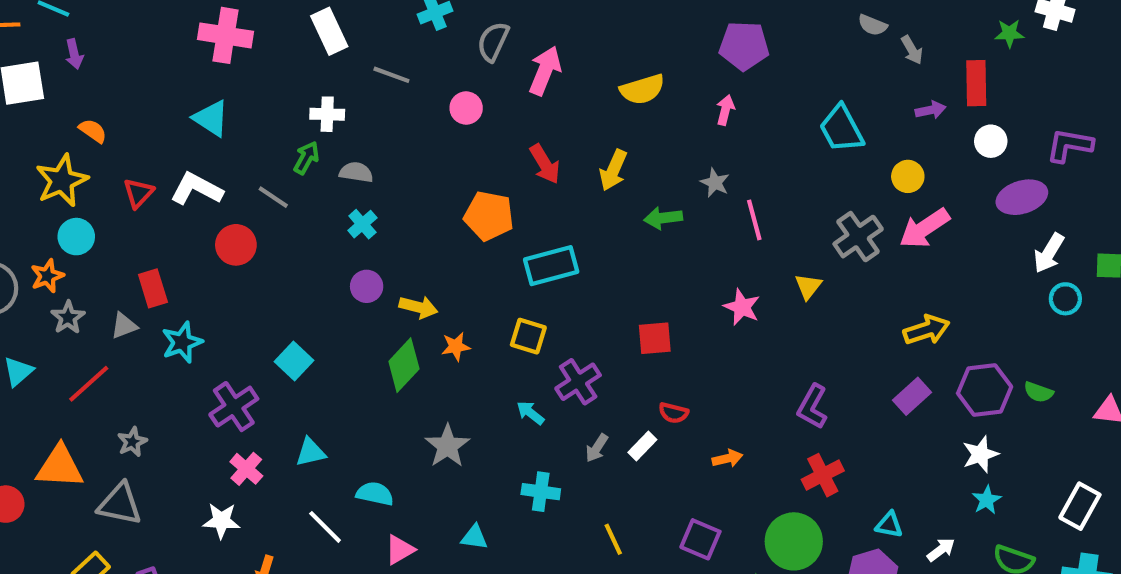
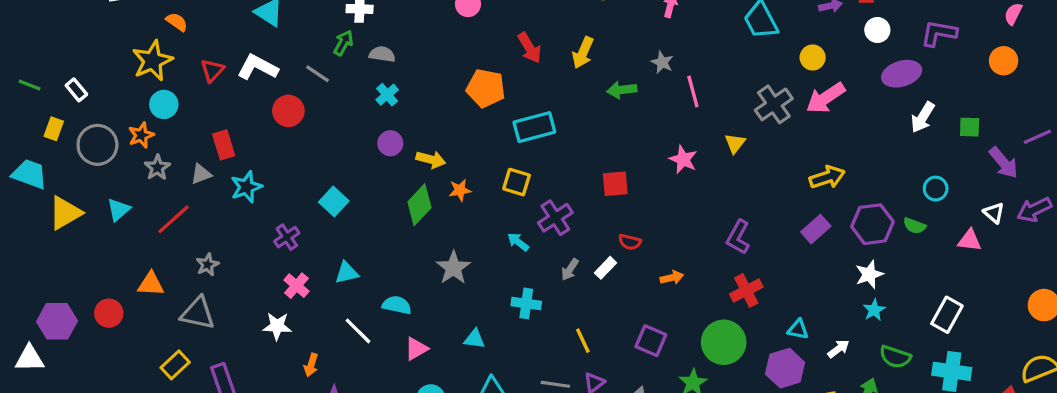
cyan circle: (1065, 299) -> (936, 189), moved
purple cross: (234, 407) -> (287, 237), size x0.7
orange triangle: (60, 467) -> (151, 284), size x0.7

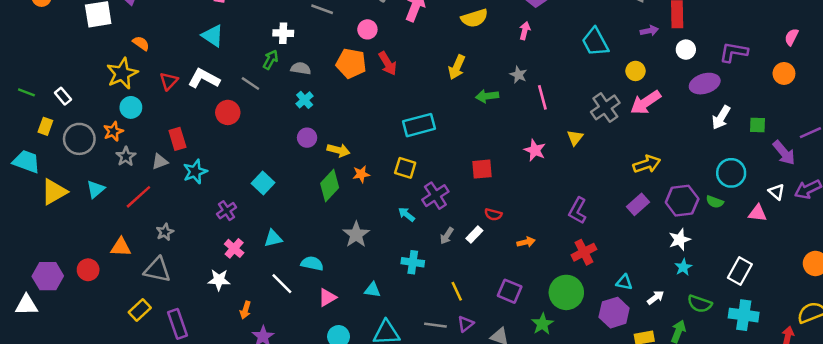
red arrow: (529, 48) -> (388, 63), moved
orange pentagon: (486, 88) -> (351, 63), moved
cyan circle: (936, 189) -> (731, 173), size x1.5

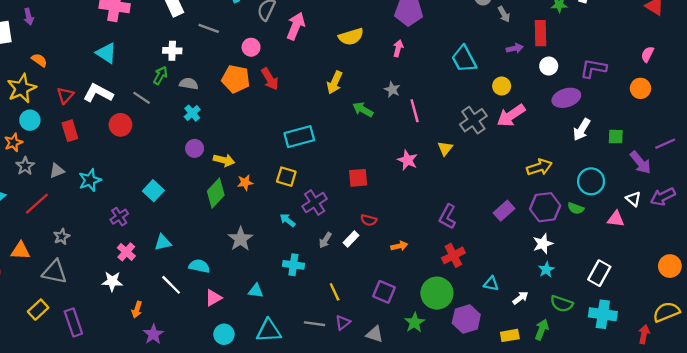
green arrow: (487, 96) -> (363, 110), turned 36
red rectangle: (177, 139) -> (70, 131), moved
yellow arrow: (647, 164) -> (539, 167), moved
purple hexagon: (614, 313) -> (466, 319), moved

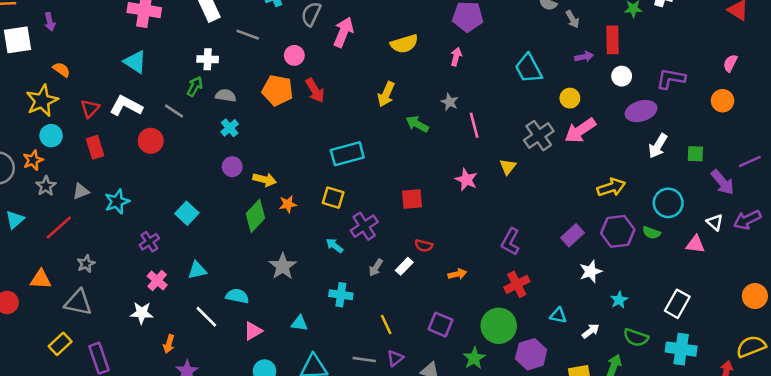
white star: (543, 244) -> (591, 271), moved

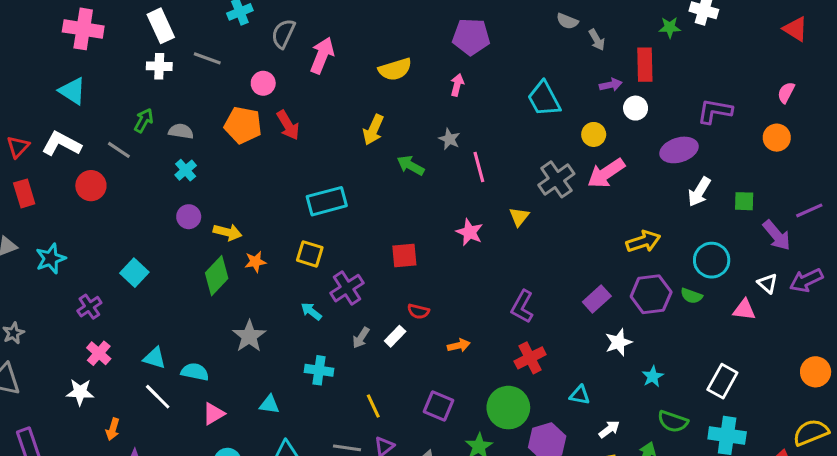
white cross: (208, 59) -> (159, 66), moved
white circle: (622, 76) -> (636, 108), moved
cyan triangle: (197, 270) -> (155, 358), moved, turned 30
white arrow: (591, 331) -> (609, 429), moved

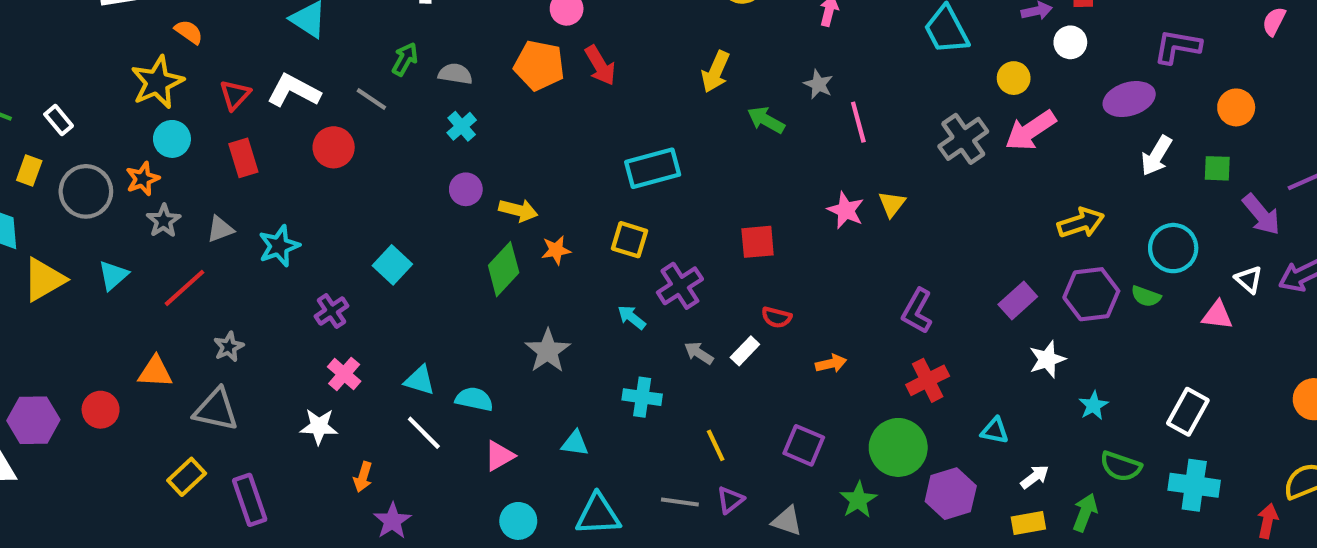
orange circle: (777, 138) -> (1236, 107), moved
yellow triangle: (519, 217) -> (892, 204), moved
gray arrow: (361, 338) -> (699, 353), turned 90

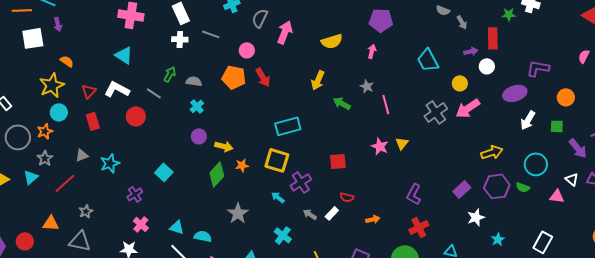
gray star: (164, 221) -> (45, 158), moved
yellow square: (630, 240) -> (277, 160), size x1.4
cyan cross: (642, 397) -> (283, 235), turned 30

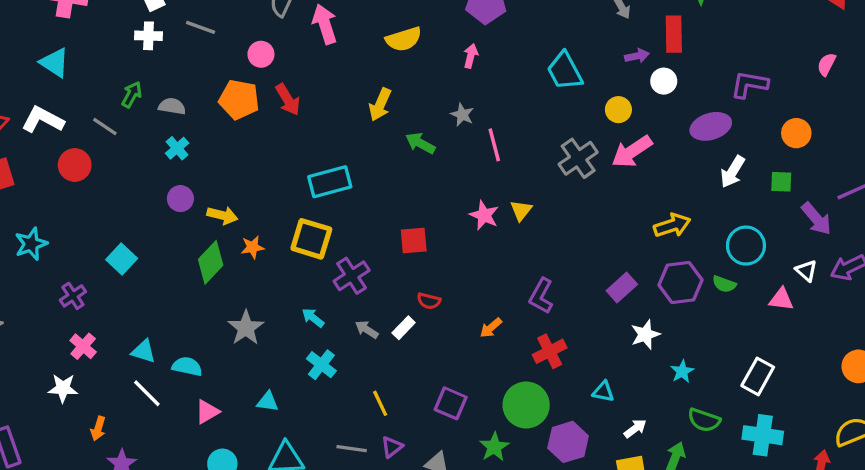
pink arrow: (285, 32) -> (325, 24), turned -40
cyan arrow: (278, 197) -> (313, 318), moved
orange arrow: (373, 219) -> (491, 328), moved, turned 152

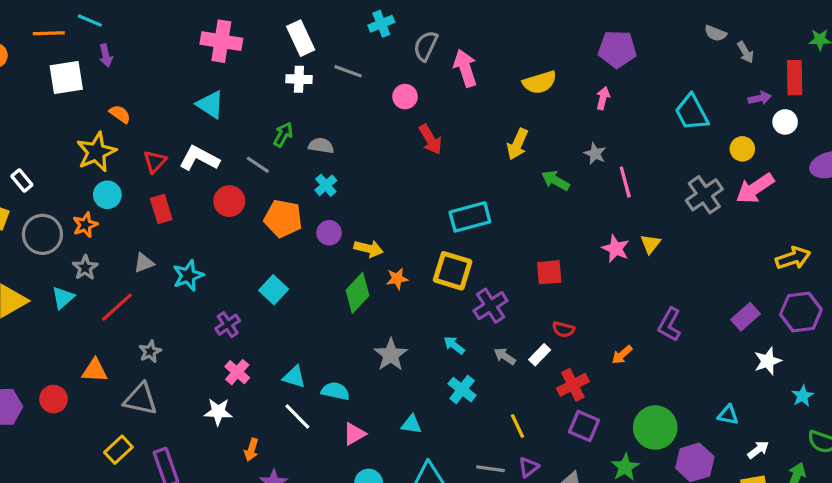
orange pentagon: (239, 100) -> (283, 219), moved
red cross: (550, 351) -> (573, 385), moved

